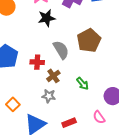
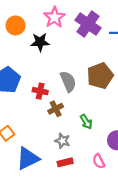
black star: (47, 18) -> (40, 42), moved
gray star: (49, 96) -> (62, 141), moved

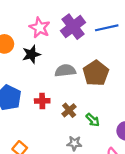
purple cross: (88, 24) -> (73, 27), turned 30
gray semicircle: (68, 81) -> (65, 71), moved, turned -60
brown cross: (56, 109) -> (69, 110), moved

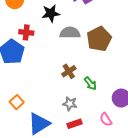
black star: (31, 54) -> (51, 13), moved
red cross: (42, 101) -> (26, 32), moved

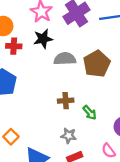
red cross: (26, 32) -> (14, 46), moved
brown cross: (69, 71) -> (66, 101), turned 32

